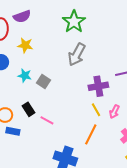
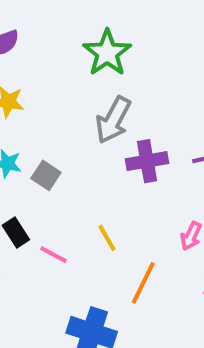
purple cross: (98, 86) -> (147, 161), moved
yellow line: (96, 110) -> (107, 238), moved

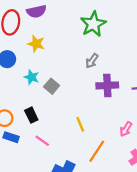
gray arrow: (113, 120) -> (92, 61), size x0.6
pink line: (53, 255) -> (42, 141), moved

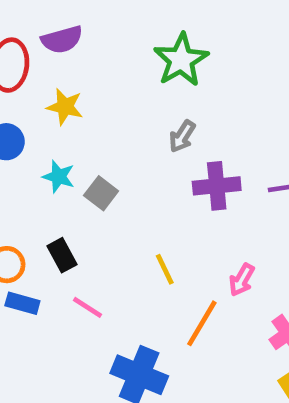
pink arrow: (126, 129) -> (242, 280), moved

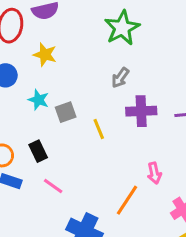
gray square: (101, 193) -> (66, 112), turned 30
yellow line: (165, 269) -> (99, 129), moved
pink arrow: (242, 280) -> (154, 173), turned -45

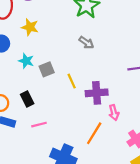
gray arrow: (120, 78) -> (86, 43), turned -88
purple cross: (141, 111) -> (97, 93), moved
pink line: (53, 186) -> (39, 125), turned -48

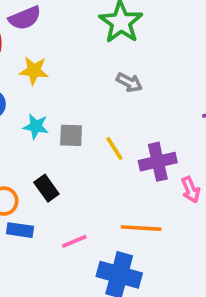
gray square: (47, 69) -> (71, 135), turned 32
pink line: (39, 125) -> (74, 241), moved
orange line: (94, 133) -> (141, 228), moved, turned 70

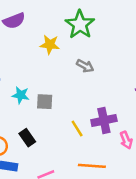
yellow star: (34, 71) -> (50, 45), moved
yellow line: (114, 148) -> (77, 129), moved

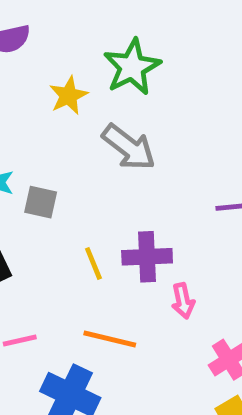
yellow star: (50, 45) -> (69, 96), turned 30
gray arrow: (85, 66) -> (129, 147), size x1.6

